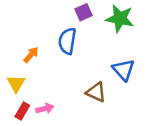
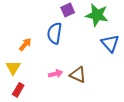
blue triangle: (124, 70) -> (110, 43), moved
pink arrow: (45, 109) -> (56, 74), moved

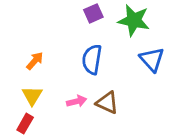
blue semicircle: (55, 33) -> (92, 59), moved
yellow triangle: (13, 68) -> (32, 96), moved

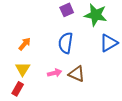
blue triangle: (152, 59) -> (109, 43), turned 42

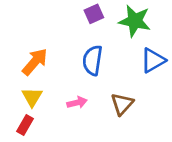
orange arrow: (25, 44) -> (35, 62), size x1.5
brown triangle: (77, 74) -> (122, 104), moved, turned 48

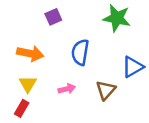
purple square: (94, 14) -> (53, 17), moved
blue triangle: (153, 60) -> (133, 67), moved
orange arrow: (35, 62) -> (30, 53), turned 60

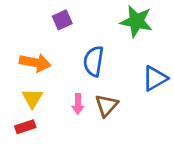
pink arrow: (67, 89) -> (78, 104), turned 105
brown triangle: (106, 90) -> (106, 105), moved
red rectangle: (22, 108) -> (25, 127), turned 42

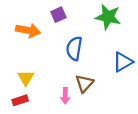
purple square: (62, 20) -> (58, 15), moved
orange arrow: (35, 63) -> (28, 30), moved
pink arrow: (78, 104) -> (65, 96), moved

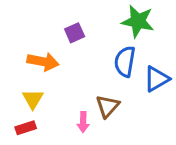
purple square: (58, 15) -> (75, 33), moved
orange arrow: (28, 30) -> (43, 62), moved
blue semicircle: (74, 48) -> (125, 62), moved

